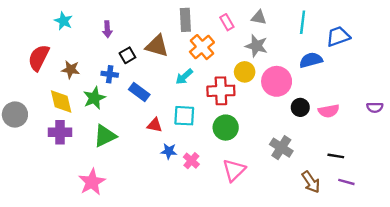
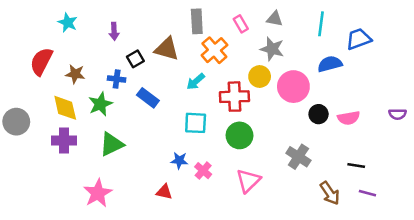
red triangle: (155, 125) -> (164, 192), moved

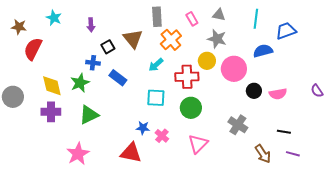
brown triangle: (167, 49) -> (133, 39), turned 35
brown star: (75, 74) -> (19, 27), moved
purple semicircle: (398, 114) -> (317, 91), turned 56
red triangle: (164, 192) -> (131, 153), size x1.6

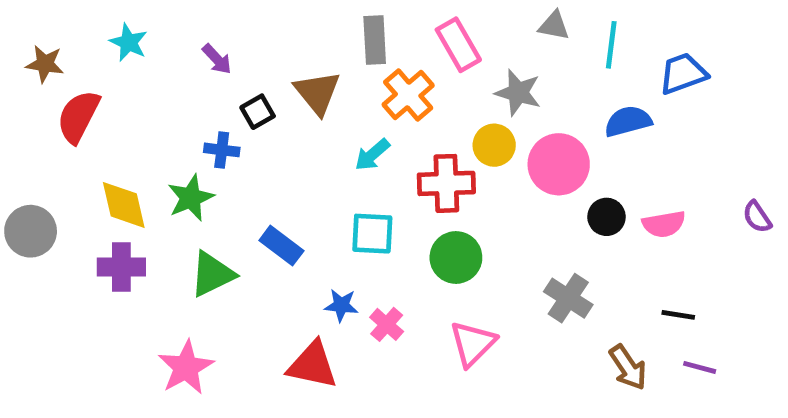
gray triangle: (219, 15) -> (554, 26), moved
pink rectangle: (192, 19) -> (458, 45), size x1.5
purple arrow: (91, 25) -> (217, 59), turned -40
blue rectangle: (118, 78) -> (281, 246), moved

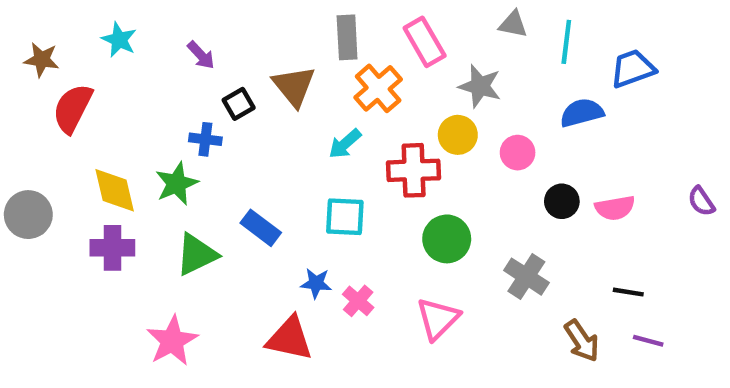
pink circle: (559, 164) -> (518, 153), size x0.6
green circle: (456, 257) -> (447, 239), moved

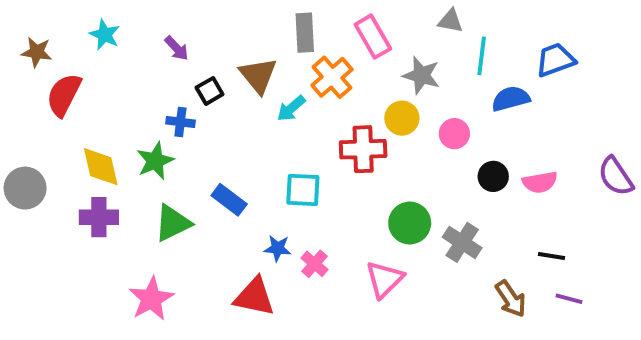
cyan line: (566, 42) -> (482, 56), moved
cyan arrow: (345, 144) -> (291, 108), moved
purple semicircle: (701, 201) -> (616, 176), size x1.5
green circle: (447, 239) -> (410, 223), moved

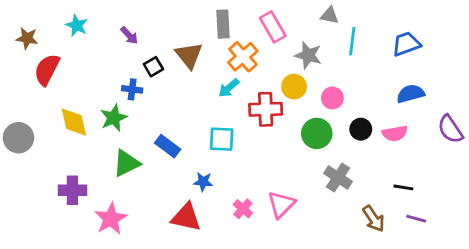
blue semicircle: (511, 99) -> (411, 94), moved
cyan arrow: (291, 108) -> (229, 88), moved
purple cross: (99, 217) -> (72, 190), moved
green circle: (410, 223) -> (317, 133), moved
pink cross: (314, 264) -> (243, 209), moved

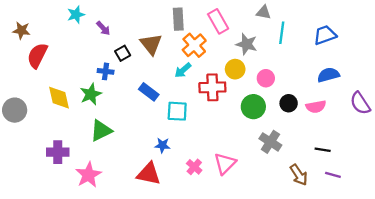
cyan star: (77, 25) -> (76, 15), moved, turned 30
blue rectangle: (168, 146) -> (149, 92), moved

